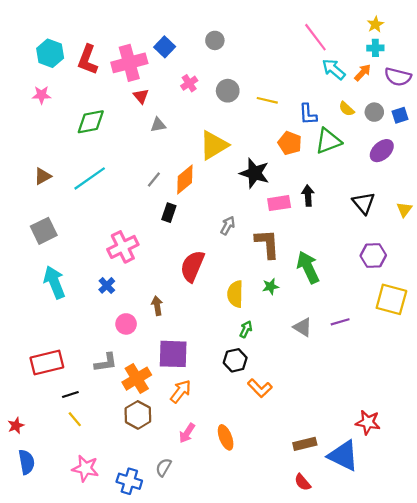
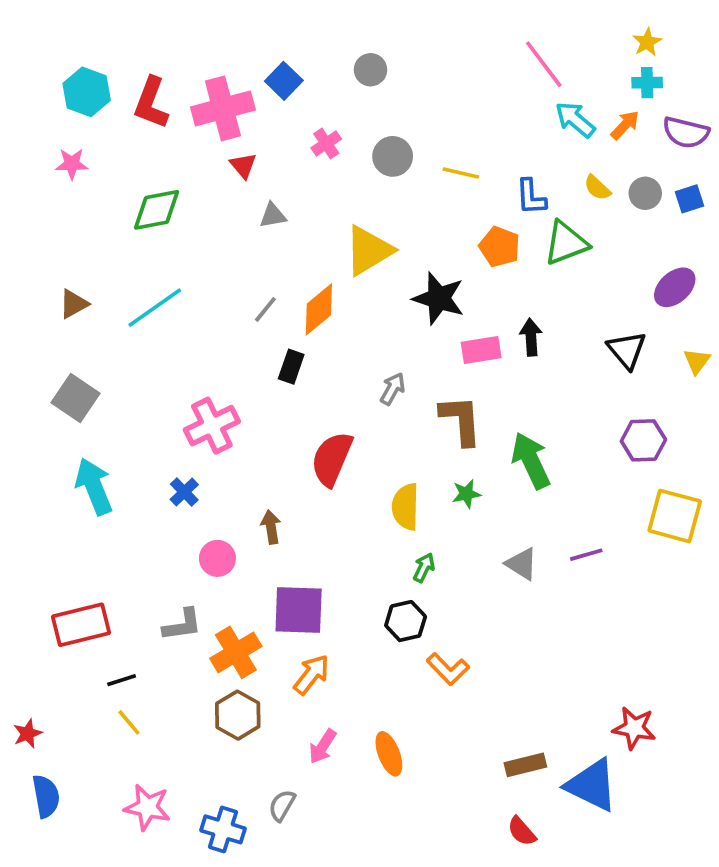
purple ellipse: (382, 151) -> (675, 287), moved
gray square: (44, 231) -> (75, 398), turned -30

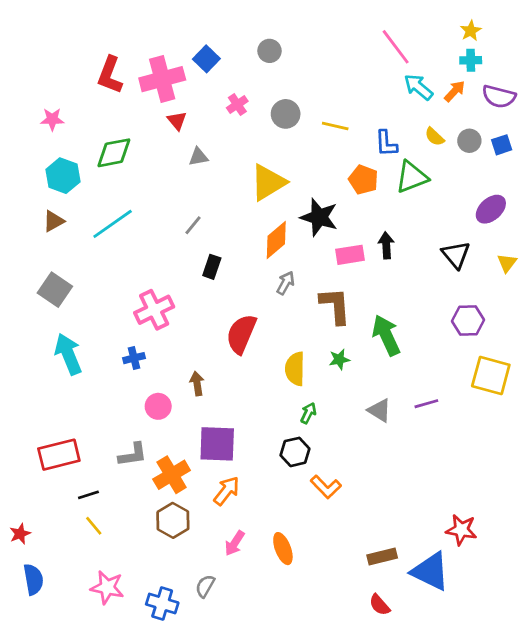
cyan hexagon: (87, 92) -> (63, 176), moved
orange diamond: (319, 309) -> (276, 240), moved
blue cross: (184, 492) -> (134, 358), turned 30

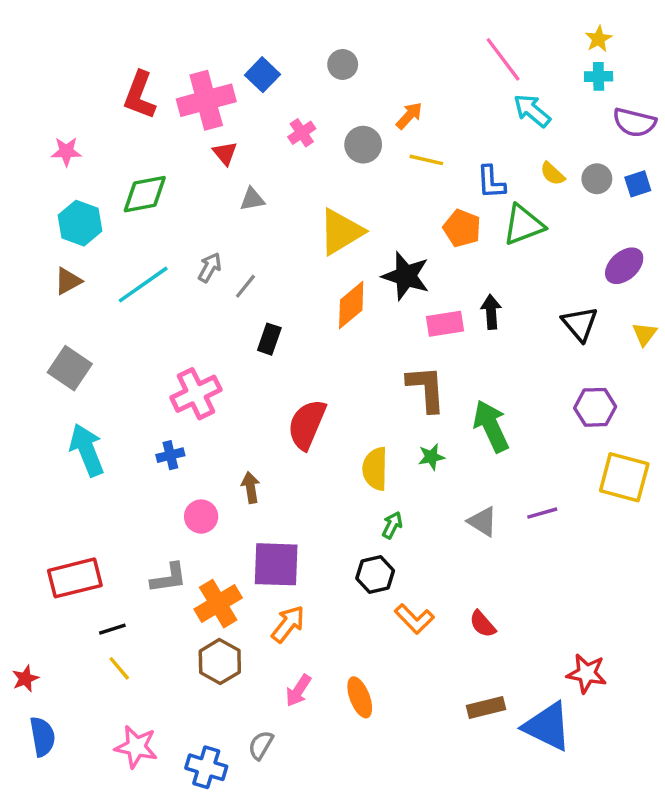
orange arrow: (455, 91) -> (409, 116), moved
gray arrow: (286, 283) -> (210, 267), moved
red semicircle: (379, 605) -> (483, 624), moved

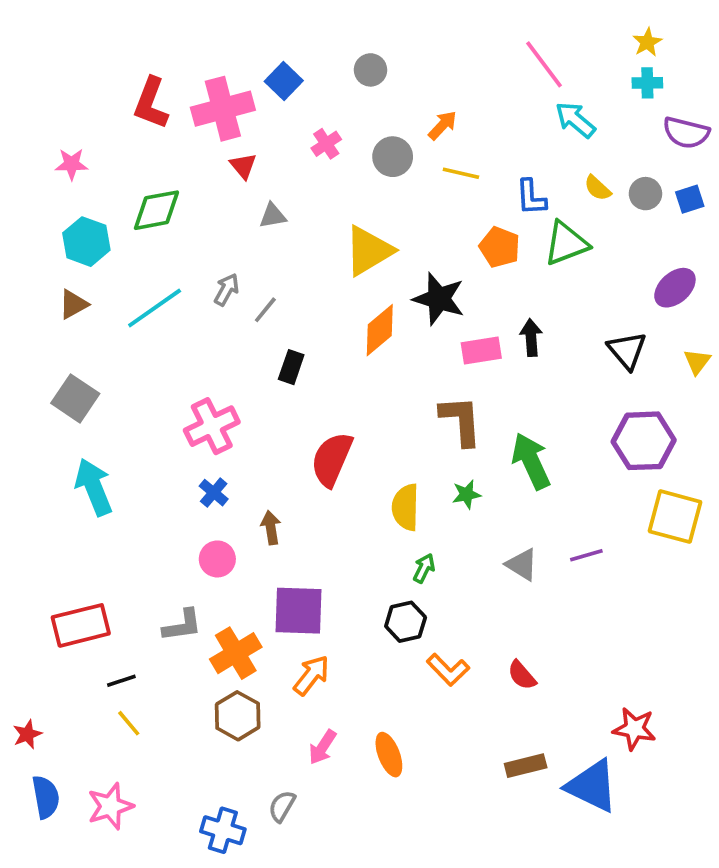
purple hexagon: (595, 407) -> (644, 441), size x1.4
blue cross: (170, 455) -> (214, 493), moved, turned -36
pink star: (136, 747) -> (110, 806), moved, turned -30

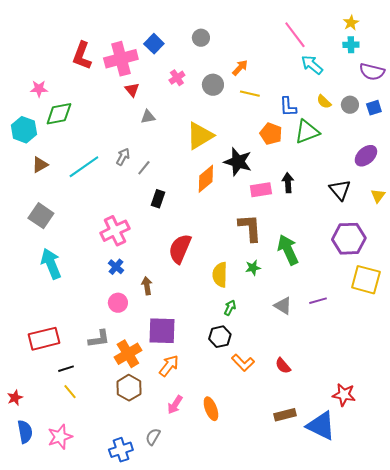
green diamond: (156, 210) -> (59, 114), moved
cyan hexagon: (86, 242) -> (24, 130), moved
blue cross: (223, 830) -> (121, 450), turned -35

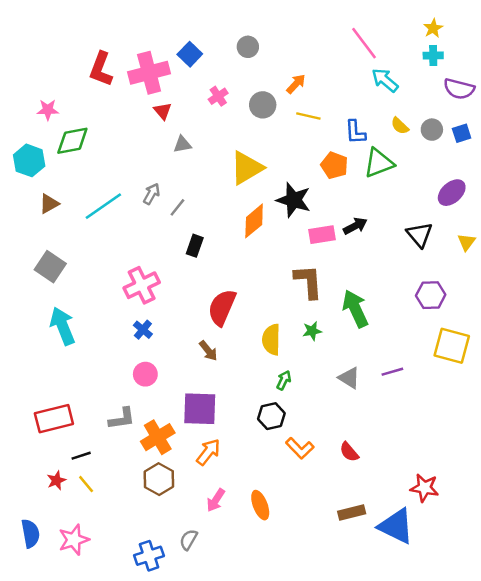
black arrow: (288, 183) -> (355, 226), turned 66
purple hexagon: (349, 239) -> (431, 295), size x0.7
brown arrow: (147, 286) -> (208, 351), moved, turned 150
red star: (15, 398) -> (56, 480), moved

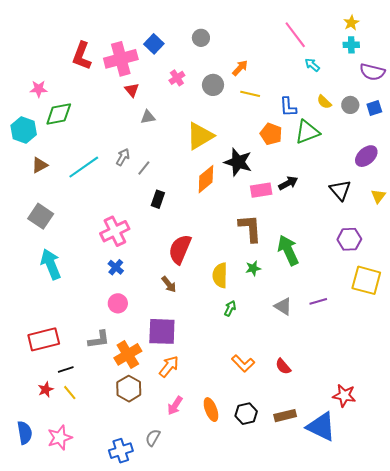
cyan arrow: (385, 80) -> (312, 65), size x0.7
black hexagon: (271, 416) -> (246, 414), moved

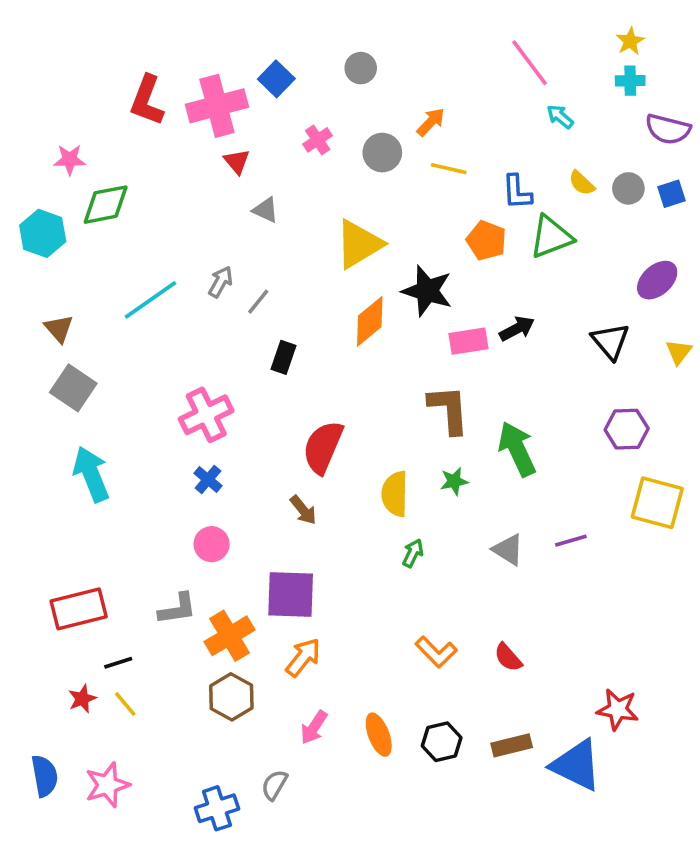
gray triangle: (148, 117) -> (265, 210), turned 35
brown triangle: (40, 165) -> (59, 329), moved, turned -42

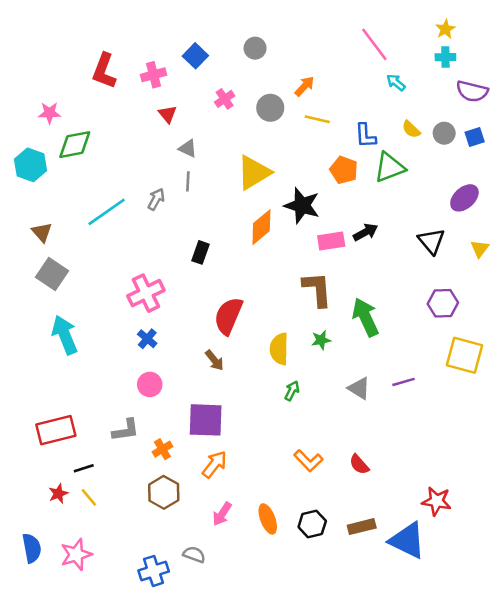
pink cross: (217, 106) -> (154, 75), size x0.6
gray line: (258, 302) -> (188, 181), moved, turned -36
orange cross: (230, 636) -> (162, 449), size x0.6
gray semicircle: (274, 785) -> (194, 554), turned 80

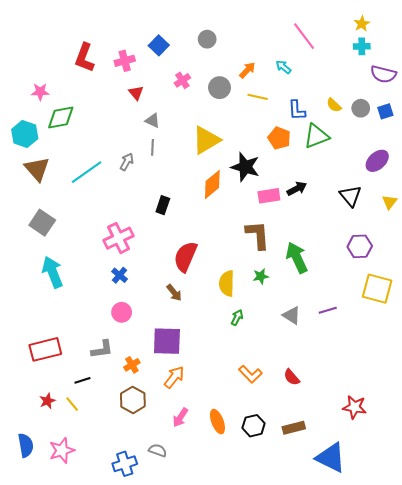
cyan arrow: (396, 82) -> (283, 67), moved
brown triangle: (42, 232) -> (37, 169), moved, size x1.5
black line: (84, 468) -> (82, 380), moved
blue triangle: (407, 541) -> (331, 458), moved

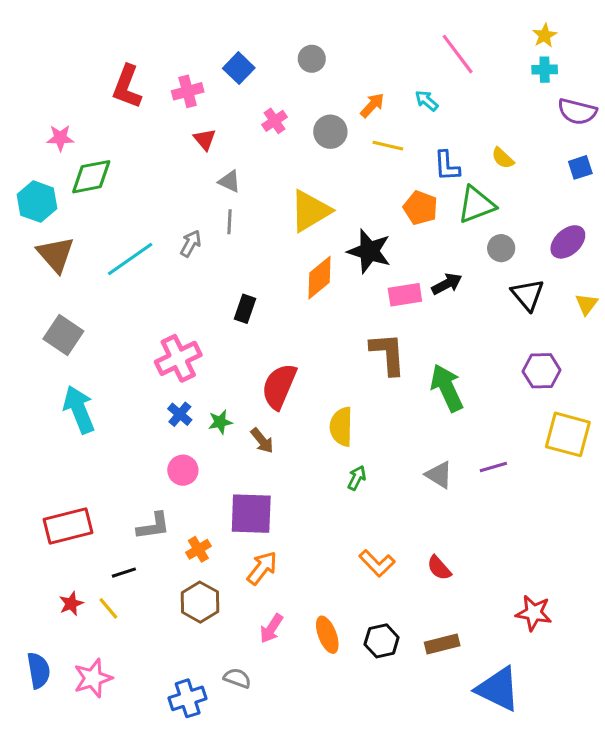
gray circle: (361, 108) -> (501, 248), moved
green star: (261, 276) -> (220, 422), moved

